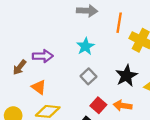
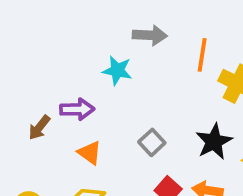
cyan star: (85, 46) -> (117, 70), moved, turned -30
orange triangle: (39, 87) -> (90, 153), moved

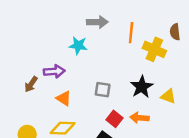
gray square: (152, 142) -> (103, 90), turned -35

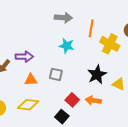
cyan star: (78, 45) -> (67, 46), moved
gray square: (103, 90) -> (56, 74), moved
orange triangle: (64, 98) -> (31, 80), turned -40

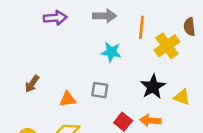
yellow cross: (110, 44) -> (167, 46), turned 30
purple arrow: (24, 57) -> (55, 18), moved

